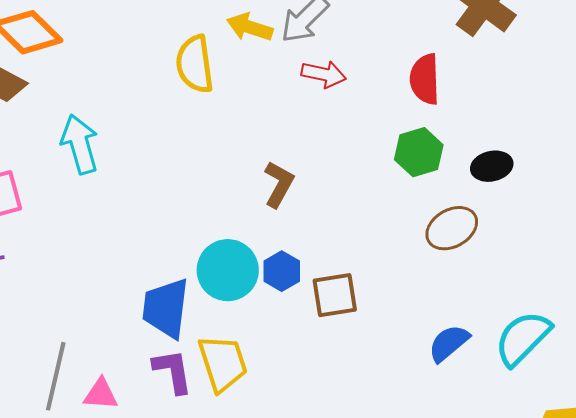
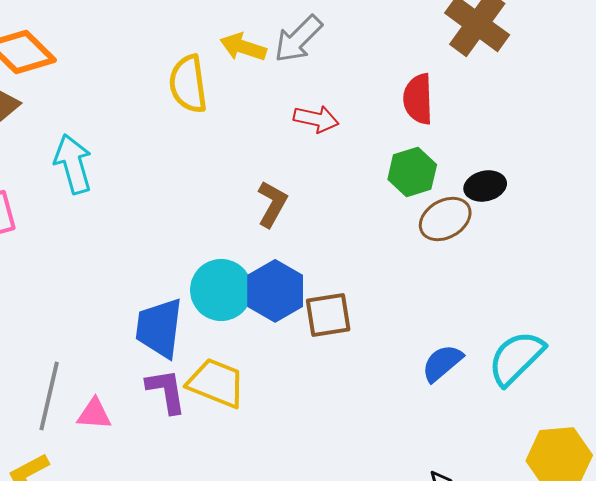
red arrow: (324, 74) -> (316, 119), moved
brown ellipse: (452, 228) -> (445, 219), moved
blue hexagon: (282, 271) -> (275, 291), size x1.5
yellow trapezoid: (223, 363) -> (216, 383), turned -50

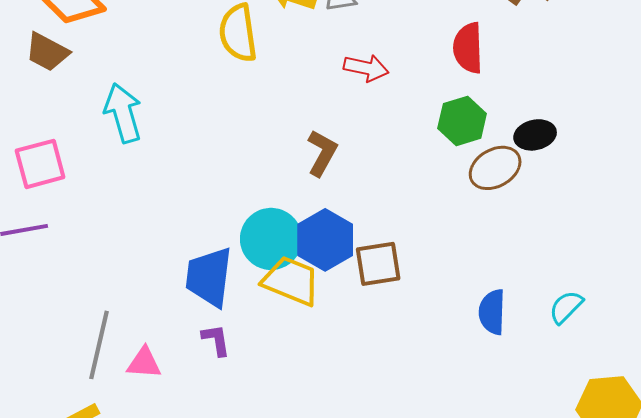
cyan semicircle: (516, 358) -> (566, 307), size x0.6
blue semicircle: (442, 363) -> (492, 312), turned -48
yellow trapezoid: (216, 383) -> (291, 281), moved
purple L-shape: (166, 391) -> (216, 340), size x0.7

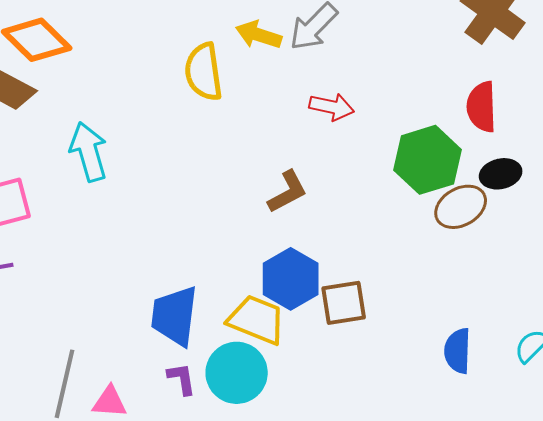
red semicircle: (468, 48) -> (482, 107), moved
green hexagon: (462, 121) -> (428, 160), size x1.4
brown L-shape: (322, 153) -> (288, 192), turned 33
cyan circle: (271, 239) -> (237, 373), moved

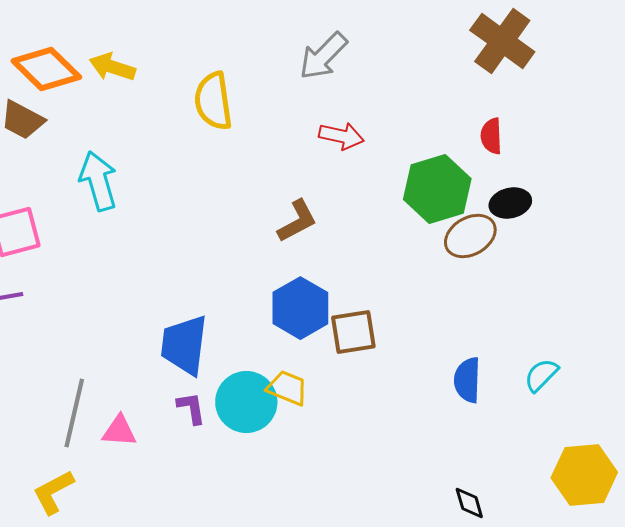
yellow arrow: (259, 35) -> (112, 67), moved
red semicircle: (482, 107) -> (491, 136), size x0.7
yellow trapezoid: (257, 320) -> (287, 388), moved, size x0.7

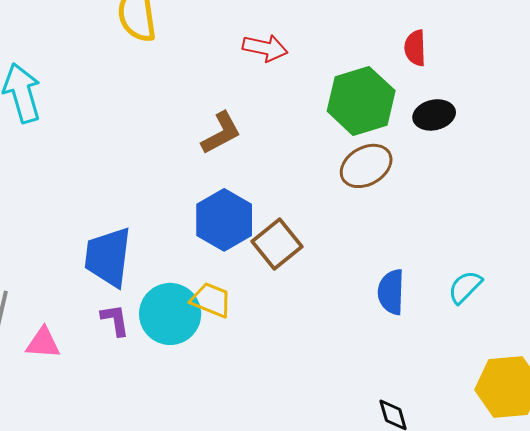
brown ellipse: (470, 236) -> (366, 166), moved
brown square: (353, 332) -> (277, 244), turned -30

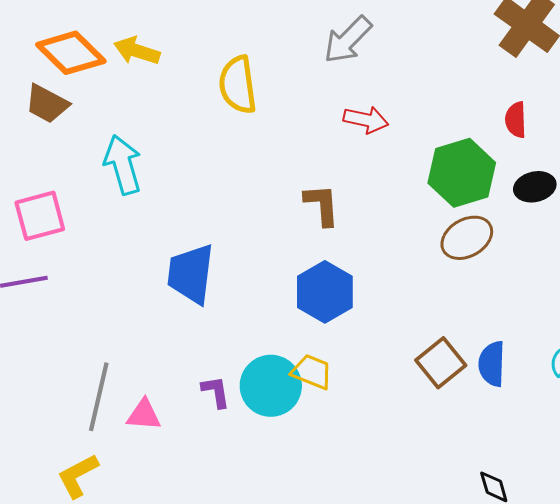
brown L-shape: (221, 133) -> (322, 205), turned -66
brown square: (277, 244) -> (441, 363), moved
blue trapezoid: (108, 257) -> (191, 274), moved

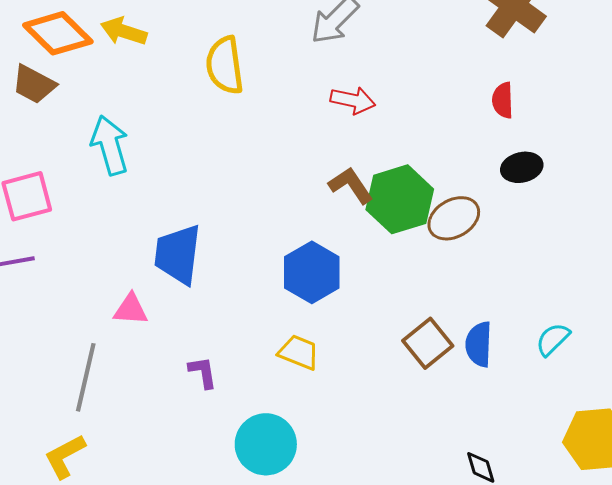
green hexagon: (462, 173) -> (400, 199), moved
brown L-shape: (322, 205) -> (351, 185), moved, turned -30
cyan circle: (271, 386) -> (266, 444), moved
pink triangle: (144, 415) -> (131, 309), moved

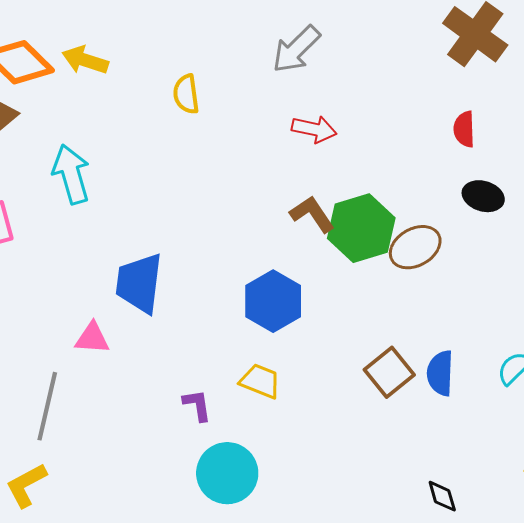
yellow semicircle: (225, 65) -> (186, 94), size x0.7
black ellipse: (522, 167) -> (483, 196), turned 30
purple L-shape: (203, 372) -> (197, 405), moved

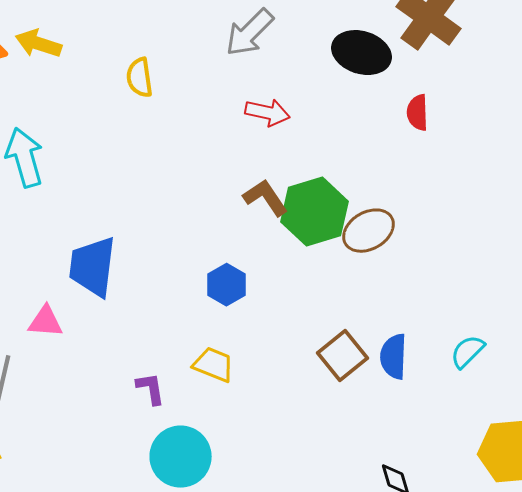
black ellipse: (483, 196) -> (362, 53), moved, size x1.4
blue hexagon: (273, 301) -> (226, 285), size x0.7

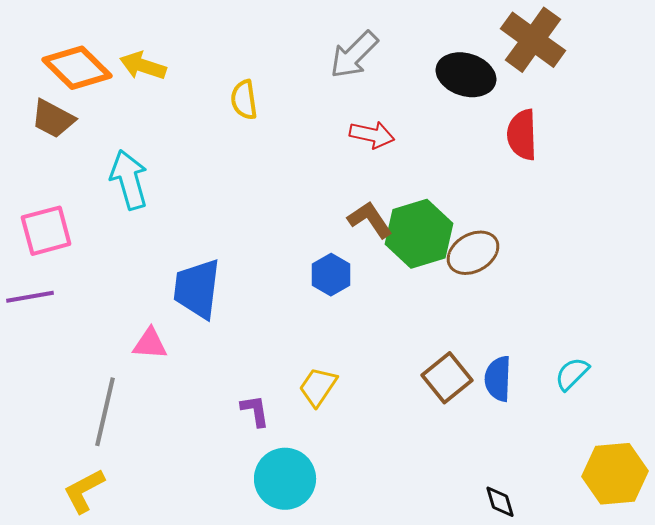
red semicircle: (418, 113) -> (522, 135), size x1.4
blue hexagon: (226, 285) -> (331, 275), moved
yellow trapezoid: (214, 365) -> (318, 387), turned -78

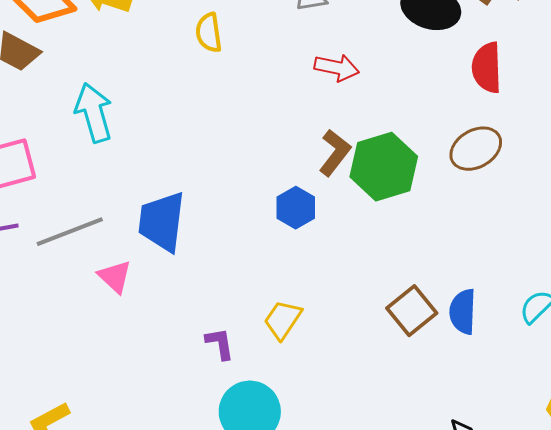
brown L-shape: (370, 220) -> (335, 153), turned 72
brown ellipse: (473, 253) -> (476, 149), moved
pink triangle: (150, 344) -> (115, 277), turned 39
gray line: (105, 412) -> (70, 232), moved, turned 56

